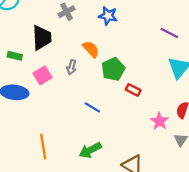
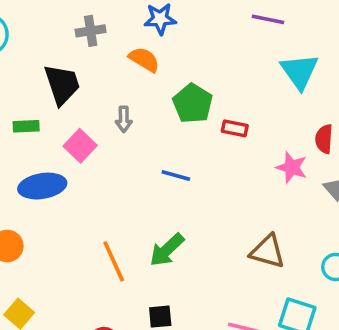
gray cross: (67, 12) -> (91, 31), turned 35
orange semicircle: (91, 49) -> (144, 60), moved
green arrow: (90, 150) -> (167, 250), moved

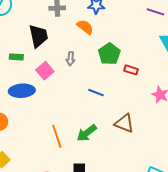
brown triangle: (268, 251) -> (124, 123), moved

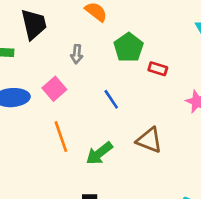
pink square: (45, 71) -> (54, 89), moved
blue line: (96, 93) -> (111, 99), turned 35
orange line: (57, 136) -> (61, 137), moved

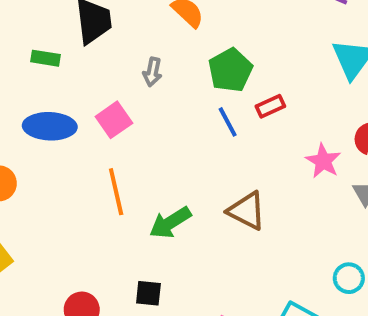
red rectangle: (158, 69) -> (270, 106), turned -48
blue line: (111, 99) -> (228, 122), moved

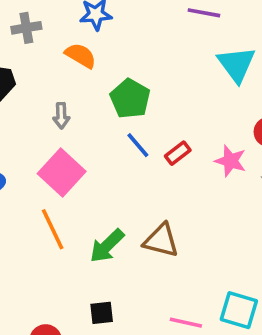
red rectangle: (270, 106) -> (178, 153), moved
pink square: (114, 120) -> (62, 173), moved, size x1.4
brown triangle: (247, 211) -> (161, 240), moved

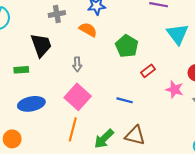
green pentagon: (130, 99) -> (127, 46), moved
blue line: (138, 145) -> (125, 100), moved, turned -35
red rectangle: (178, 153) -> (148, 71), moved
orange line: (53, 229) -> (73, 129), turned 40

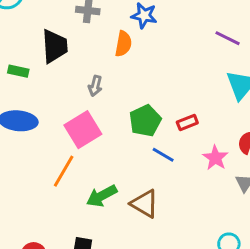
orange semicircle: (88, 30) -> (123, 44), turned 54
green pentagon: (127, 46) -> (145, 121), moved
blue line: (125, 100) -> (163, 155), moved

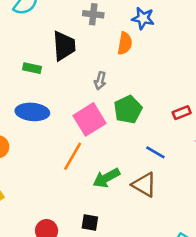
green pentagon: (145, 121) -> (128, 109), moved
blue line: (163, 155) -> (155, 152), moved

